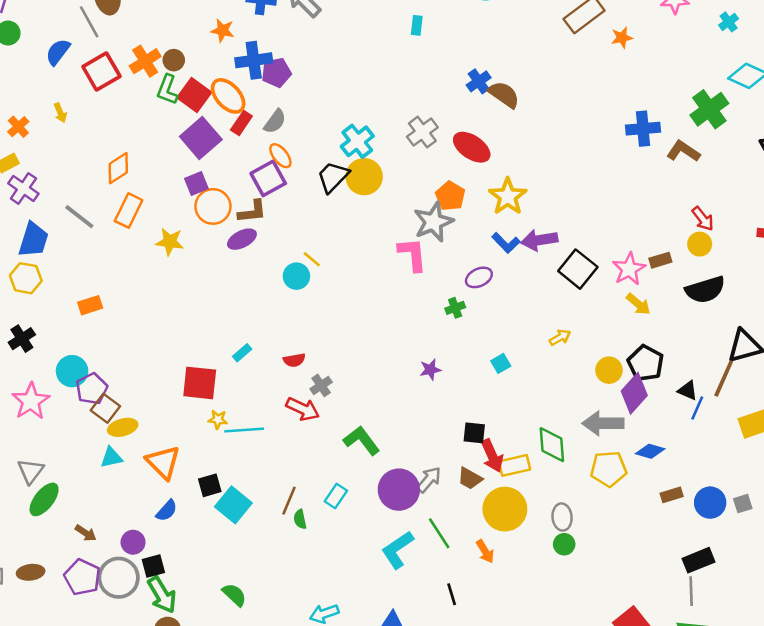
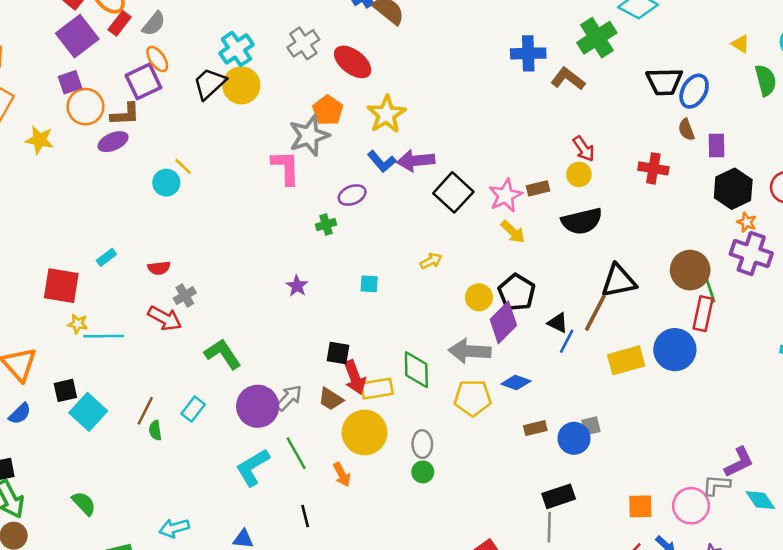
cyan square: (501, 363) -> (369, 284), turned 30
purple star: (430, 370) -> (297, 286), turned -30
gray square: (743, 504) -> (591, 426), moved

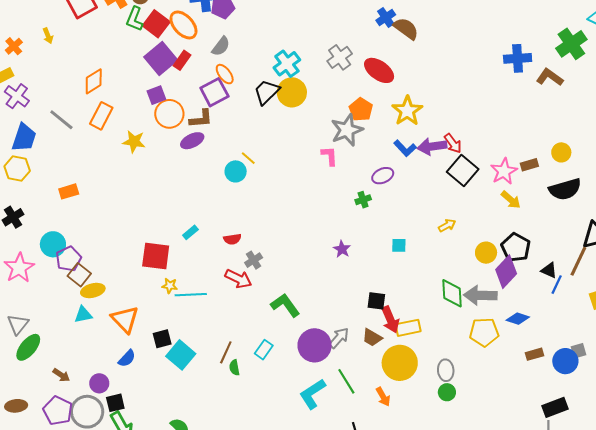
red rectangle: (120, 23) -> (182, 60), moved
red arrow: (584, 149) -> (453, 143), moved
pink L-shape: (286, 168) -> (329, 156), size x0.7
green diamond: (416, 370) -> (452, 293), moved

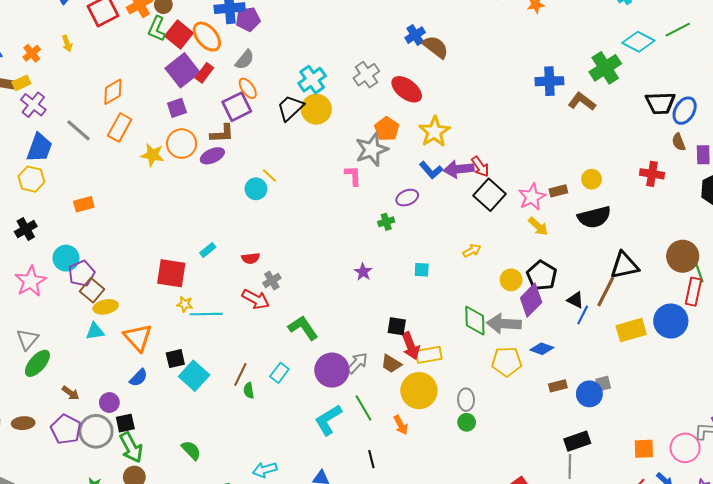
orange circle: (169, 114) -> (182, 144), moved

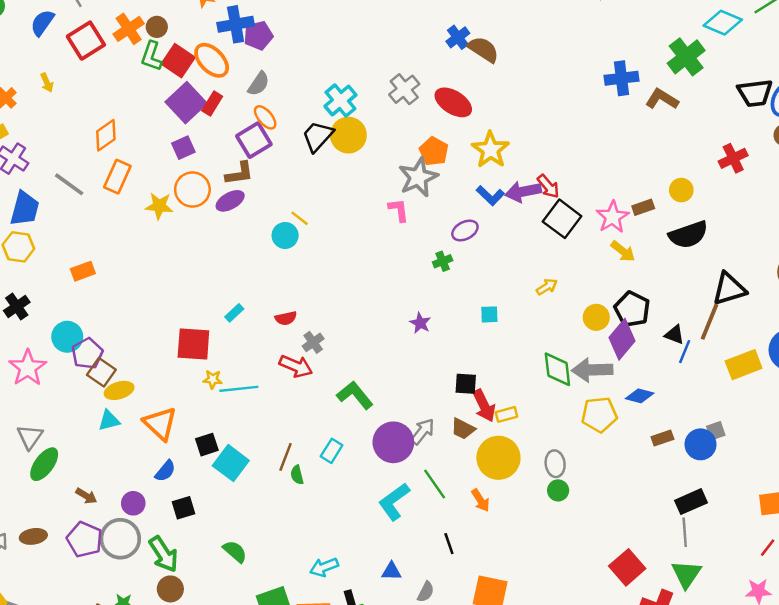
red cross: (652, 174) -> (733, 158), moved, turned -30
yellow rectangle: (429, 355) -> (506, 414), size x0.7
black square: (125, 423) -> (183, 508), moved

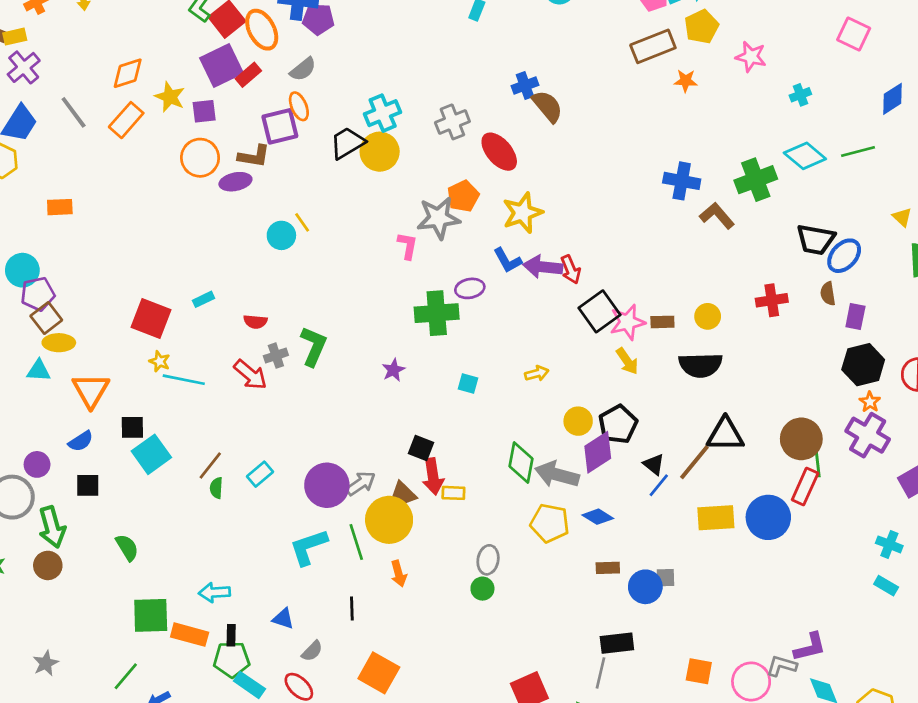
yellow star: (159, 206) -> (170, 97), moved
black square: (562, 219) -> (600, 311), moved
green cross: (443, 261) -> (437, 313), size x2.0
green L-shape: (355, 395) -> (314, 346), moved, turned 45
yellow circle: (498, 458) -> (389, 520), moved

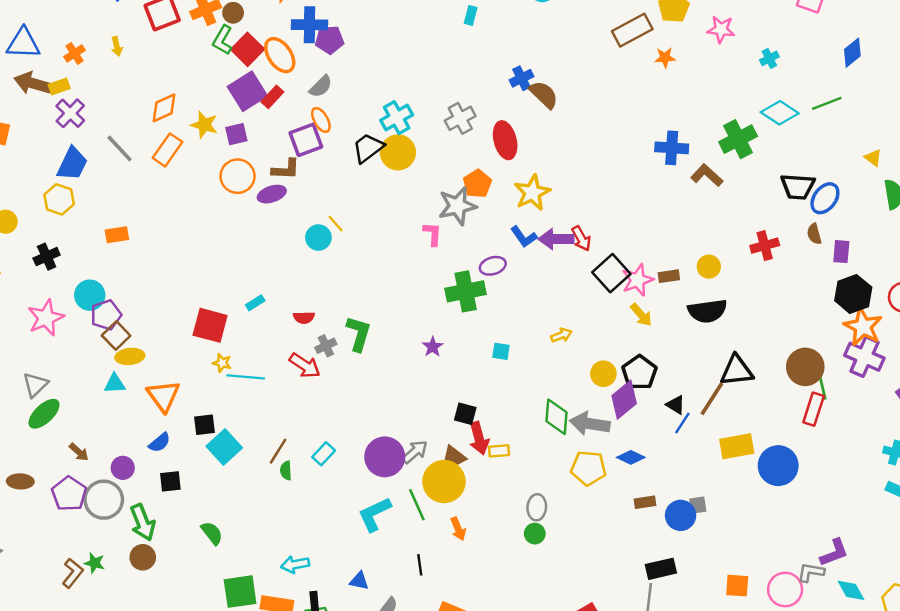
red ellipse: (499, 152) -> (505, 140), turned 33
orange star: (870, 402) -> (863, 327), size x2.0
blue circle: (768, 517) -> (778, 466), moved

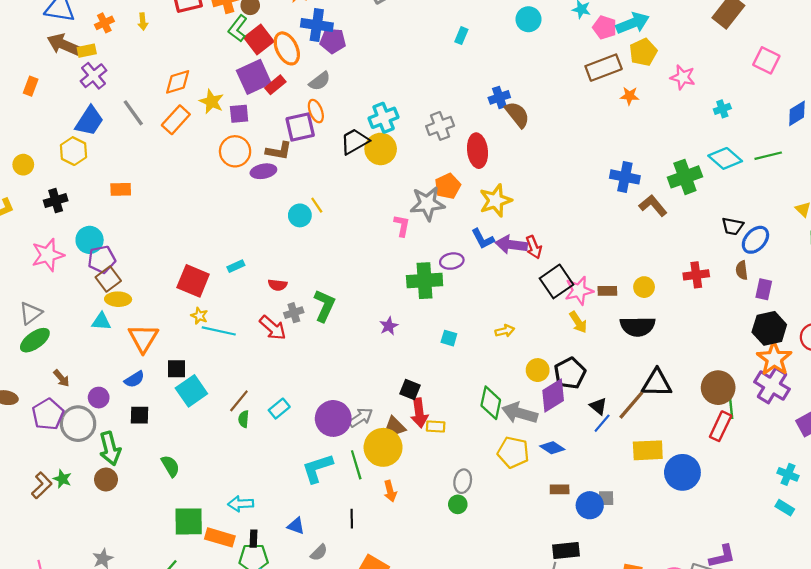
black trapezoid: (798, 187) -> (733, 226), size x0.7

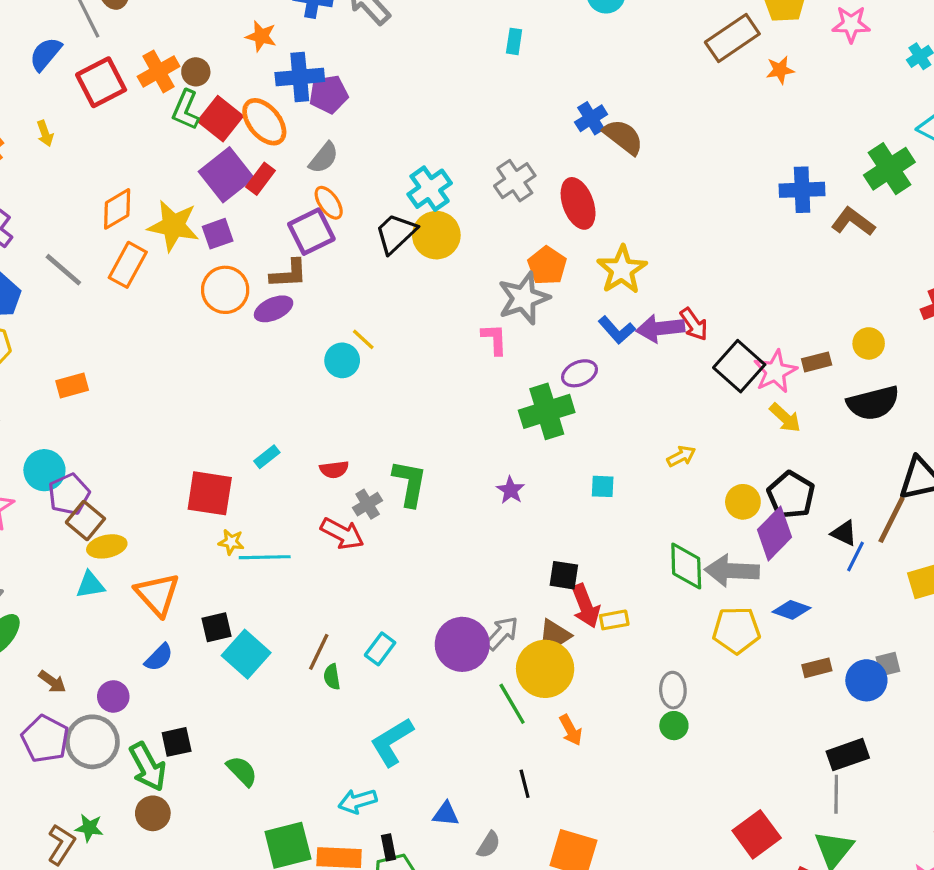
yellow star: (212, 102) -> (173, 226), size x1.4
black square: (139, 415) -> (177, 742), moved
cyan L-shape: (317, 468) -> (392, 742), moved

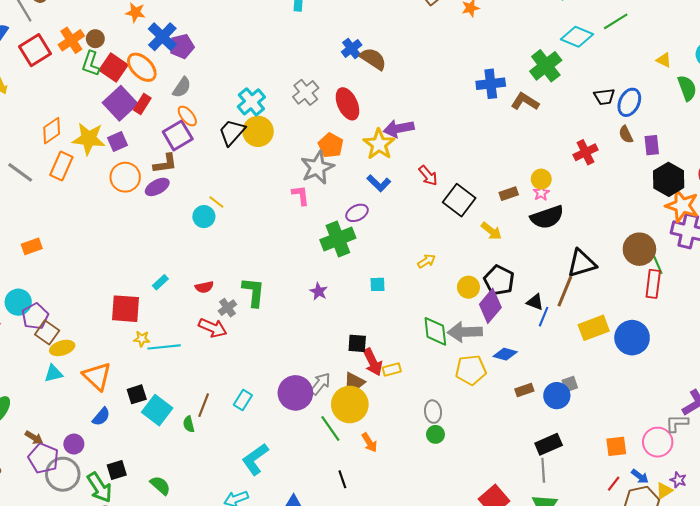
blue cross: (300, 77) -> (162, 37), turned -36
purple arrow: (660, 328) -> (399, 129), moved
pink star: (775, 372) -> (541, 193), moved, size x0.6
green semicircle: (332, 677) -> (189, 424), moved
purple pentagon: (45, 739) -> (43, 458), moved

